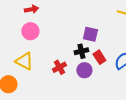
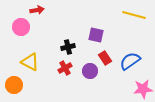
pink circle: (30, 31) -> (21, 27), moved
black cross: (81, 51) -> (68, 47), moved

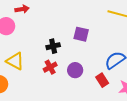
red rectangle: (105, 58) -> (102, 80), moved

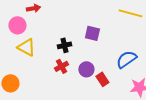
yellow triangle: (15, 61) -> (26, 47), moved
red rectangle: (102, 80) -> (102, 79), moved

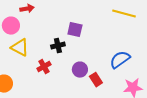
purple square: (92, 33) -> (75, 30), moved
red cross: (61, 66) -> (44, 67), moved

